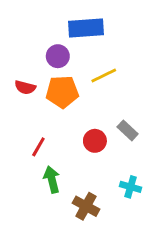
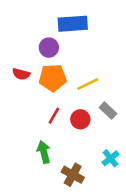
yellow line: (104, 75) -> (88, 84), moved
red line: (38, 147) -> (54, 116), moved
cyan cross: (131, 187) -> (111, 158), turned 36

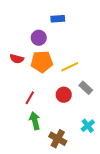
blue rectangle: (73, 24) -> (58, 19), size x0.6
red line: (54, 116) -> (30, 98), moved

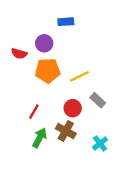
red semicircle: (17, 59) -> (19, 54), moved
green arrow: (35, 121) -> (40, 138), turned 42
brown cross: (58, 139) -> (66, 131), moved

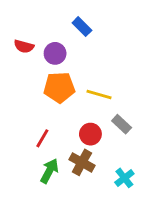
blue rectangle: (66, 22) -> (82, 27), turned 49
red semicircle: (19, 54) -> (24, 46), moved
yellow line: (79, 76) -> (99, 94), turned 42

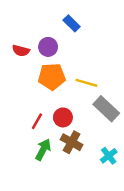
red semicircle: (24, 46) -> (21, 51), moved
gray rectangle: (122, 124) -> (106, 109), size x1.5
red circle: (90, 134) -> (63, 117), moved

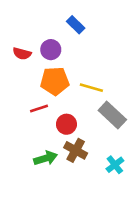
red line: (37, 121) -> (39, 108), moved, turned 42
green arrow: (43, 150) -> (46, 158), turned 45

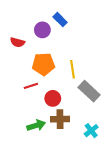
purple circle: (51, 50) -> (42, 30), moved
yellow line: (91, 88) -> (72, 69), turned 66
brown cross: (76, 150) -> (60, 119), turned -30

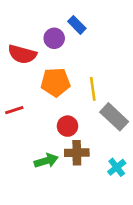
red semicircle: (17, 42) -> (22, 54), size x1.5
red line: (31, 86) -> (14, 110), moved

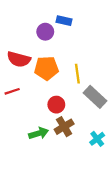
blue rectangle: (77, 25) -> (64, 21), turned -32
red semicircle: (22, 54) -> (19, 59), moved
brown cross: (77, 153) -> (64, 127), turned -30

